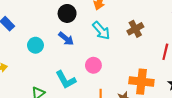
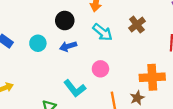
blue arrow: (66, 39) -> (68, 46), turned 133
cyan circle: (35, 45) -> (38, 43), moved

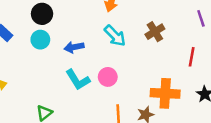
black circle: (65, 21) -> (42, 14), moved
cyan L-shape: (75, 88) -> (78, 80), moved

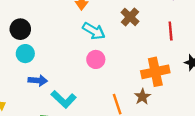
blue arrow: (74, 47) -> (38, 80), moved, turned -150
pink circle: (108, 77) -> (96, 59), moved
cyan L-shape: (78, 80) -> (64, 99), moved

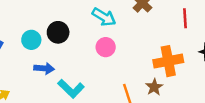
black circle: (20, 29) -> (58, 32), moved

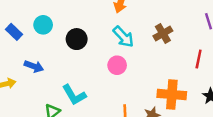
cyan circle: (31, 40) -> (43, 25), moved
blue arrow: (44, 68) -> (34, 66), moved

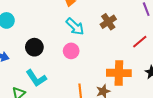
black circle: (77, 39) -> (34, 47), moved
red line: (199, 59) -> (140, 42), turned 42

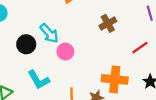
cyan arrow: (75, 27) -> (49, 33), moved
cyan L-shape: (36, 78) -> (39, 80), moved

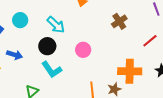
cyan arrow: (49, 33) -> (56, 25), moved
cyan L-shape: (39, 80) -> (52, 70), moved

